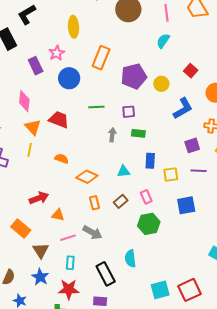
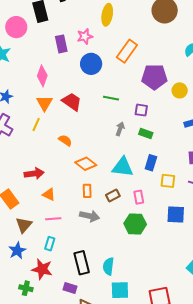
cyan triangle: (124, 171) -> (123, 167), size x1.6
gray arrow: (92, 233) -> (90, 216), moved, turned -30
cyan semicircle: (130, 258) -> (108, 266), moved
cyan square: (160, 290) -> (120, 290), moved

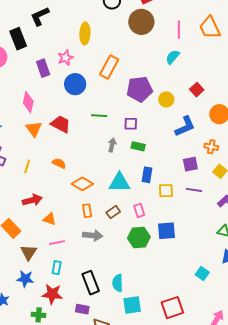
yellow line: (36, 125) -> (27, 166), moved
blue square: (176, 214) -> (167, 231), moved
blue star: (17, 251) -> (25, 279), turned -30

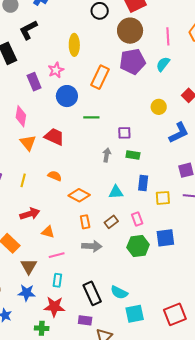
purple pentagon: (140, 89) -> (132, 61), moved
green line: (99, 116) -> (91, 117), moved
cyan triangle: (119, 183) -> (116, 192), size x0.7
cyan semicircle: (118, 283) -> (119, 292), turned -60

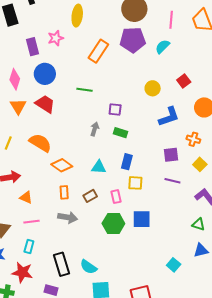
blue circle: (67, 96) -> (45, 74), moved
orange semicircle: (55, 176) -> (40, 143), size x1.6
yellow square: (163, 198) -> (135, 183), moved

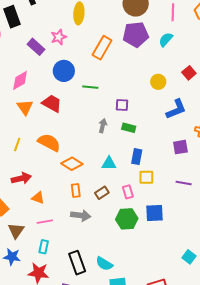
purple rectangle: (32, 47) -> (36, 47), turned -30
blue circle: (45, 74) -> (64, 71), moved
pink diamond: (15, 79) -> (20, 80), turned 45
purple line: (172, 181) -> (184, 183), moved

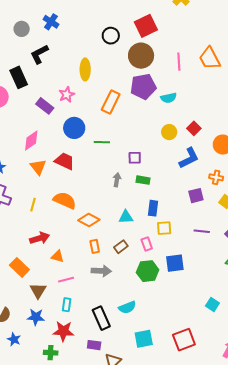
cyan semicircle: (166, 40) -> (169, 98), moved, turned -140
red square: (189, 73) -> (194, 128), moved
cyan semicircle: (104, 264) -> (127, 307), moved, turned -48

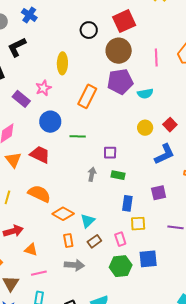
purple square: (196, 196) -> (159, 193), moved
cyan triangle: (126, 217) -> (88, 221), moved, turned -42

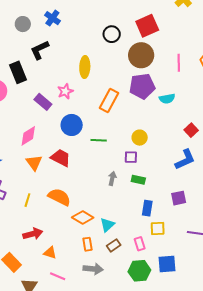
yellow circle: (145, 128) -> (140, 138), moved
pink line: (39, 273) -> (58, 276), turned 35

